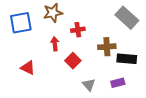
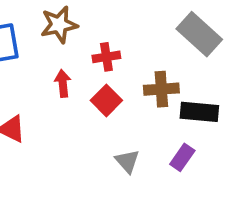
red square: (73, 61) -> (106, 100), moved
purple rectangle: (118, 83) -> (182, 157), turned -40

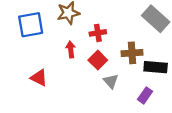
gray triangle: (127, 161) -> (111, 81), moved

